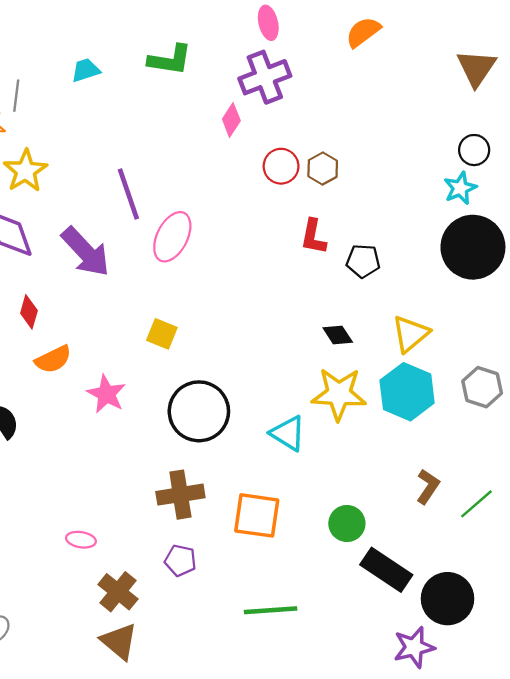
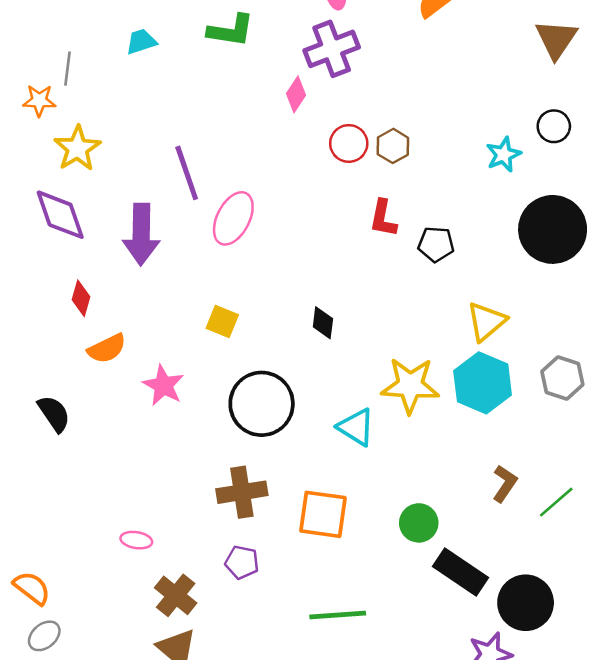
cyan star: (460, 188) -> (503, 155), moved
purple arrow: (86, 252) -> (141, 234), turned 44
black diamond: (338, 335) -> (323, 323), moved, turned 40

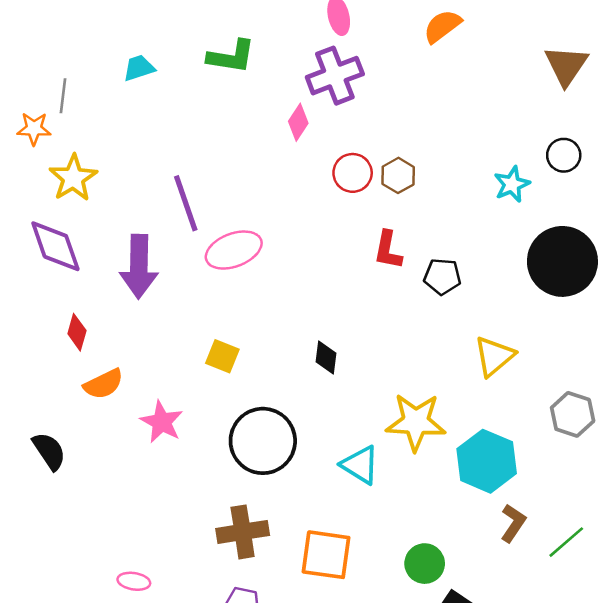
pink ellipse: (233, 218) -> (234, 250), turned 42
cyan hexagon: (483, 383) -> (487, 461), moved

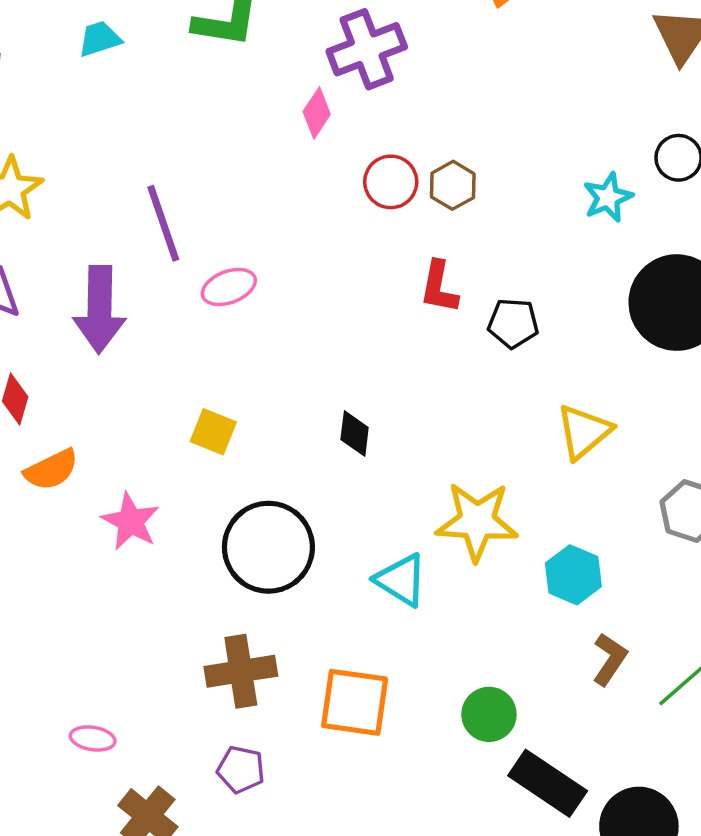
pink ellipse: (234, 250) -> (229, 287), size x0.7
cyan hexagon: (487, 461) -> (573, 575), size x0.7

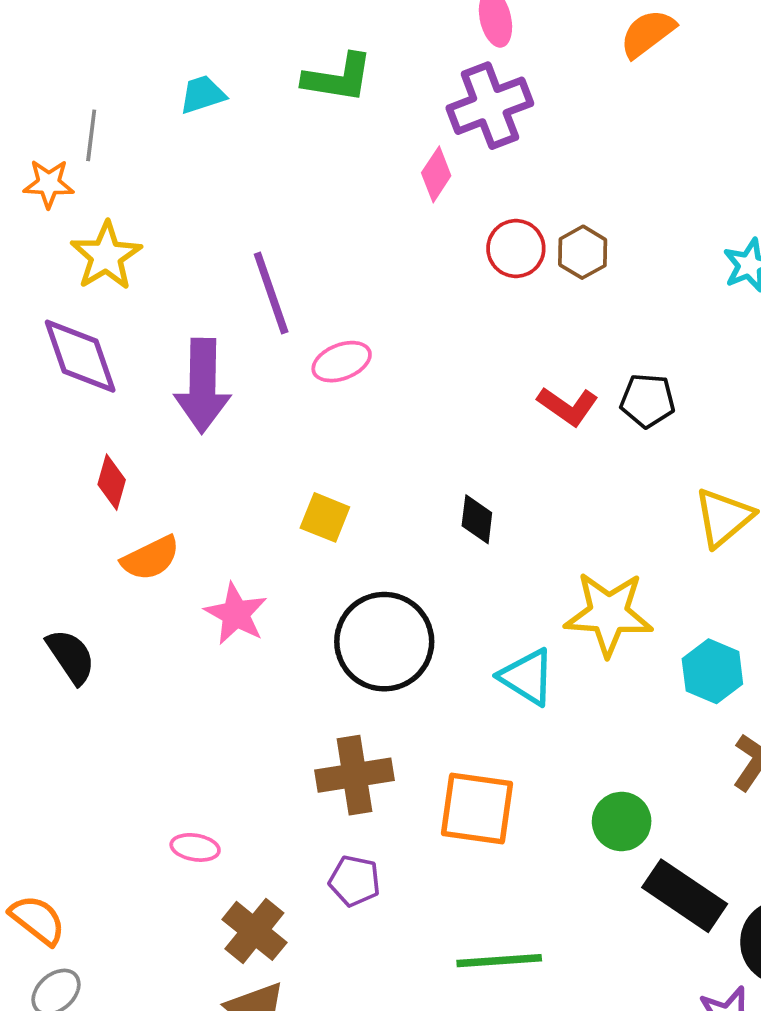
red L-shape: (439, 287) -> (568, 406), moved, turned -66

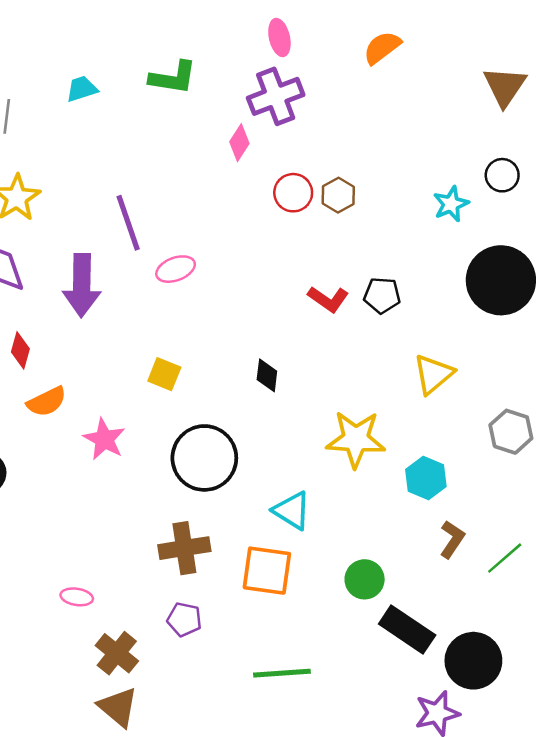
cyan triangle: (527, 677) -> (292, 511), moved

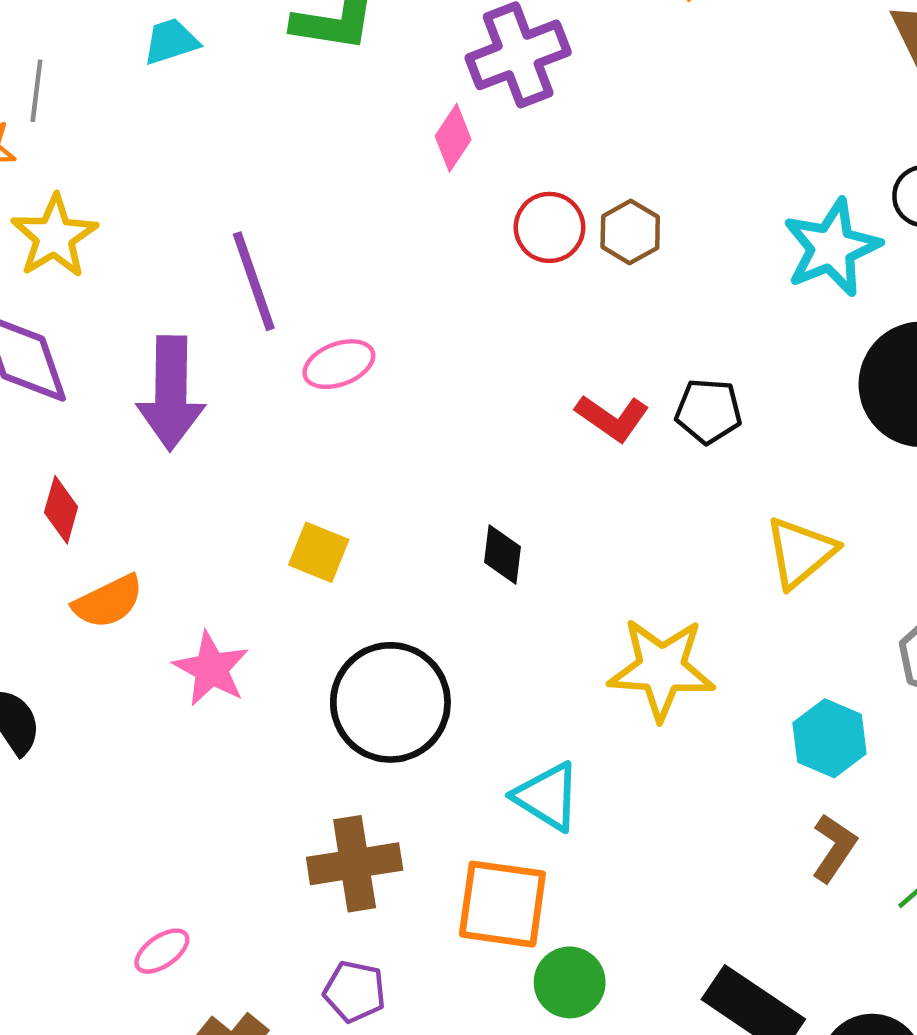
cyan star: (451, 204) -> (832, 248), size x1.5
cyan hexagon: (426, 478) -> (830, 738), moved
green circle: (365, 579) -> (570, 982), moved
pink ellipse: (77, 597) -> (162, 951), turned -44

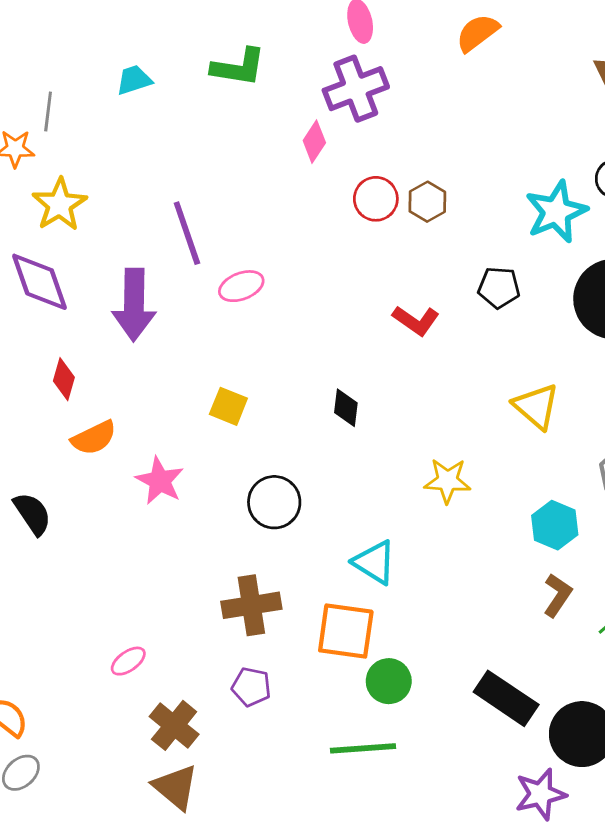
black pentagon: (709, 411) -> (499, 288), moved
yellow triangle: (800, 552) -> (536, 406), turned -39
yellow star: (662, 669) -> (447, 481), size x0.7
black circle: (390, 702) -> (274, 502), size x0.7

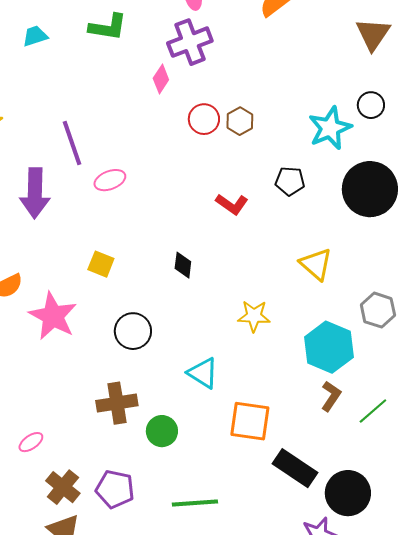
pink star: (160, 481) -> (53, 316), size x1.4
cyan hexagon: (555, 525) -> (329, 347), size x1.5
orange square: (346, 631) -> (250, 421), moved
green circle: (389, 681) -> (162, 431), moved
purple pentagon: (251, 687) -> (115, 489), moved, size x1.4

